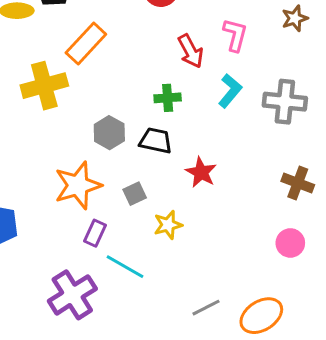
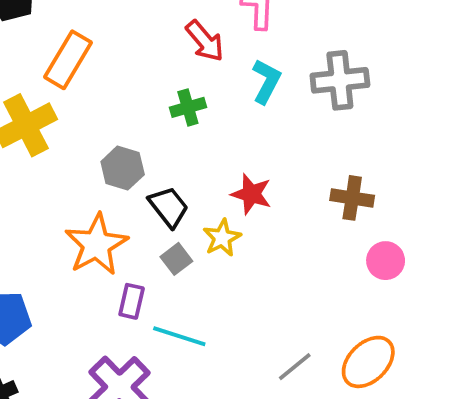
black trapezoid: (156, 141) -> (169, 207), moved, turned 52
brown cross: (298, 183) -> (352, 198), moved
gray square: (135, 194) -> (176, 259), moved
yellow star: (168, 225) -> (222, 238), moved

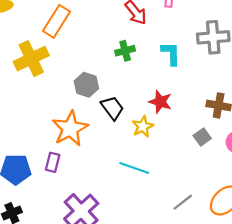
cyan L-shape: (266, 81) -> (171, 54), moved, turned -30
gray square: (176, 259) -> (202, 137), moved
purple rectangle: (132, 301) -> (53, 162), moved
cyan line: (179, 336) -> (134, 168), moved

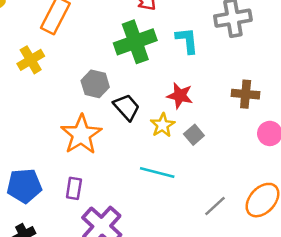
green cross: (125, 51) -> (135, 42), size x1.8
yellow cross: (31, 59) -> (31, 60), size x0.7
gray square: (202, 137) -> (194, 135), moved
purple rectangle: (53, 162) -> (74, 188), moved

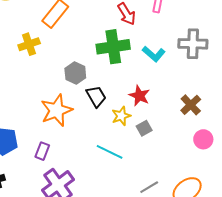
cyan L-shape: (187, 40) -> (154, 54), turned 125
brown cross: (246, 94) -> (191, 105), turned 30

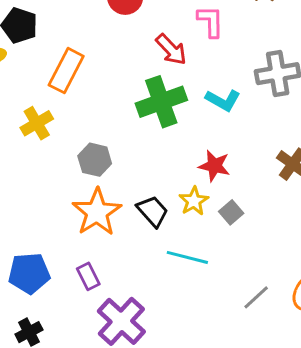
gray hexagon: (75, 73) -> (95, 160), moved
black trapezoid: (96, 96) -> (153, 211), moved
purple rectangle: (42, 151) -> (88, 276), turned -36

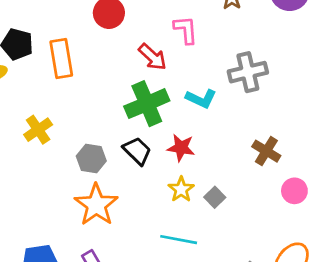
orange rectangle: (66, 71) -> (61, 59), moved, turned -33
red star: (214, 166) -> (181, 148), moved
black trapezoid: (153, 211) -> (137, 151), moved

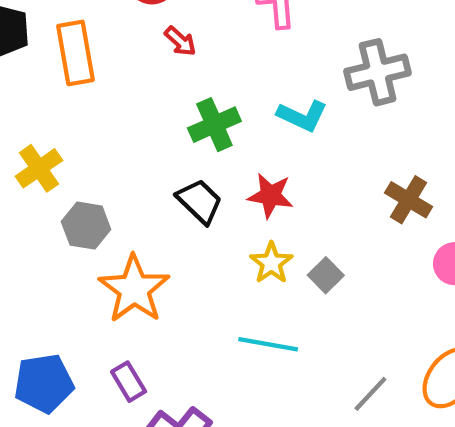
red arrow: (153, 57) -> (180, 41), moved, size x0.7
green cross: (147, 104) -> (214, 125), size x0.7
gray hexagon: (91, 159) -> (86, 226), moved

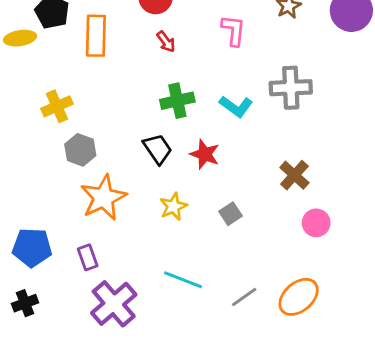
yellow star: (271, 263) -> (173, 207), moved
cyan line: (268, 344) -> (183, 280), moved

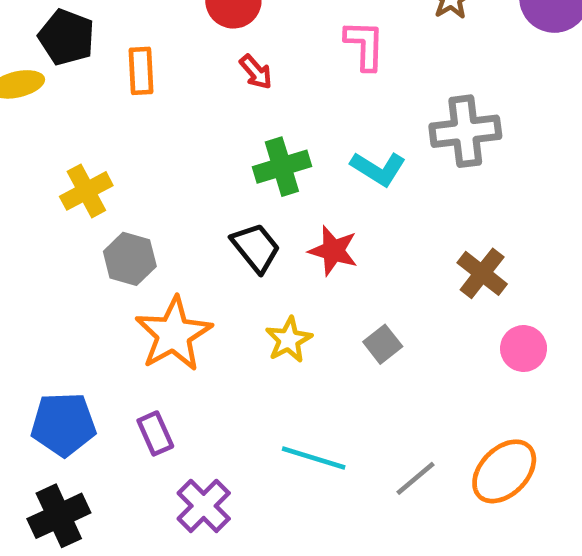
orange rectangle: (96, 36) -> (141, 71), size x0.7
black cross: (25, 303) -> (59, 516), size x1.4
purple cross: (114, 304) -> (204, 506), size x0.7

